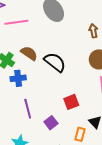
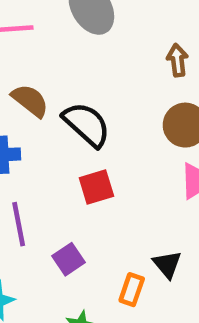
red square: (71, 102) -> (96, 187), moved

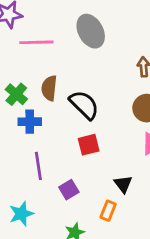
brown semicircle: (30, 101) -> (49, 88), turned -125
black triangle: (167, 264) -> (123, 184), moved

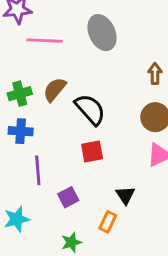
brown semicircle: (49, 88) -> (55, 89), turned 30
green cross: (16, 94) -> (20, 94), turned 30
blue cross: (30, 122) -> (21, 131), moved

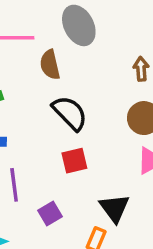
brown semicircle: (55, 89) -> (50, 65), moved, turned -50
black triangle: (125, 195) -> (114, 208), size x1.4

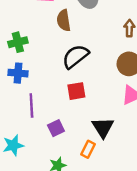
black semicircle: (70, 113) -> (75, 56), turned -88

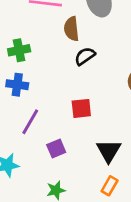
black semicircle: (75, 56) -> (85, 56), moved, size x0.7
purple line: (31, 106) -> (30, 122), turned 30
orange rectangle: (88, 149) -> (110, 186), moved

